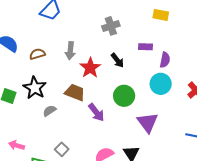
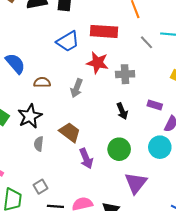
red star: (90, 68) -> (97, 63), moved, turned 30
gray semicircle: (49, 111) -> (39, 144), turned -64

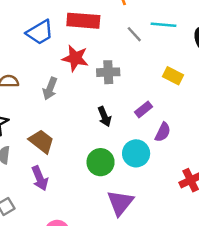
purple rectangle: (155, 105) -> (144, 109), turned -56
cyan circle: (160, 147) -> (136, 153), moved
purple arrow: (86, 158) -> (40, 178), moved

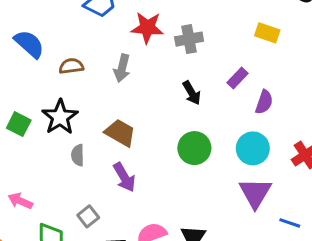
cyan circle: (136, 153) -> (253, 148), moved
purple triangle: (120, 203) -> (255, 193), moved

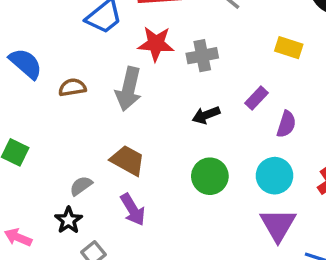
gray arrow: (122, 68) -> (129, 89), size x1.4
black arrow: (192, 93) -> (206, 115), turned 100
black star: (60, 117) -> (68, 220), moved, size x0.7
gray semicircle: (78, 155) -> (81, 186), turned 55

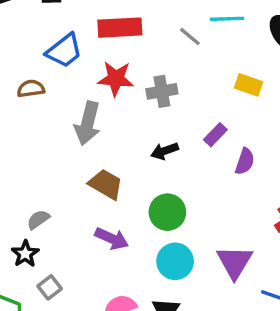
brown semicircle: (72, 87) -> (31, 89), moved
brown trapezoid: (128, 160) -> (106, 184), moved
cyan circle: (275, 176) -> (175, 261), moved
purple arrow: (133, 210) -> (112, 239), moved, turned -36

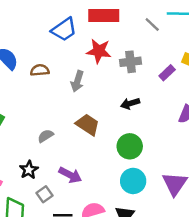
brown semicircle: (31, 89) -> (40, 70), moved
gray arrow: (88, 123) -> (77, 81), size x0.7
purple rectangle: (215, 135) -> (167, 73), moved
gray semicircle: (38, 219) -> (46, 136), moved
purple arrow: (112, 239) -> (70, 175), moved

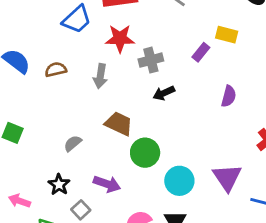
gray cross: (131, 62) -> (151, 60), moved
green circle: (130, 146) -> (145, 153), moved

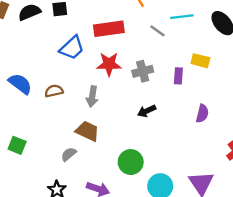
purple rectangle: (201, 52) -> (178, 76), turned -35
gray cross: (151, 60) -> (143, 71), moved
brown trapezoid: (119, 124) -> (87, 131), moved

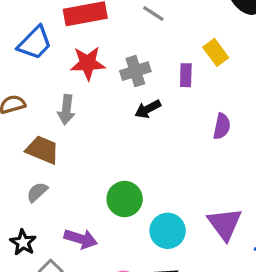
yellow rectangle: (200, 61) -> (216, 52), turned 42
black arrow: (147, 111) -> (148, 109), moved
brown trapezoid: (87, 131) -> (42, 150), moved

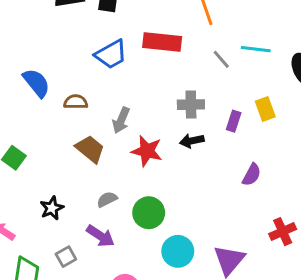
red star: (88, 63) -> (147, 151), moved
gray semicircle: (37, 192) -> (107, 199), moved
black star: (23, 242) -> (52, 208), moved

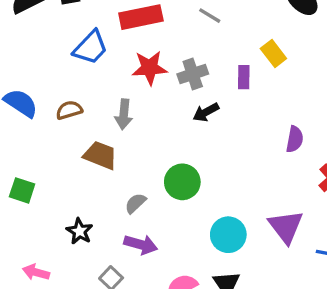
red star: (147, 151) -> (150, 68), moved
purple semicircle: (252, 175) -> (295, 139), moved
green circle: (149, 213) -> (182, 182), moved

